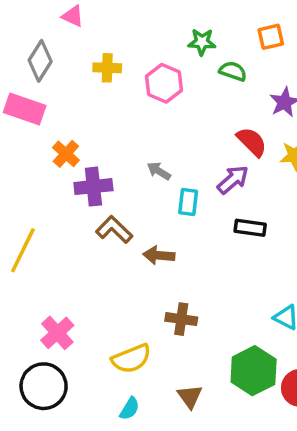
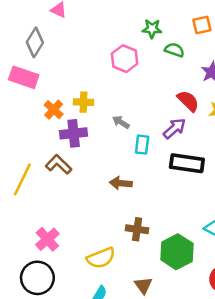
yellow cross: (107, 68) -> (83, 102), moved
black rectangle: (250, 228) -> (187, 163), size x1.5
brown L-shape: (114, 230) -> (59, 164), moved
green hexagon: (254, 371) -> (177, 252), moved

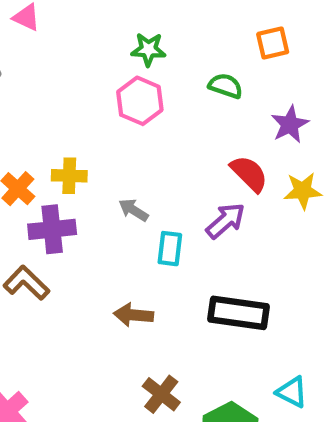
green star: (152, 29) -> (148, 49), moved
black rectangle: (187, 163) -> (238, 313), moved
brown cross: (137, 229) -> (161, 394), turned 30

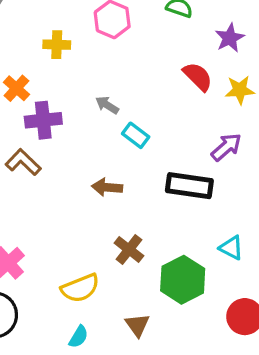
yellow cross: (69, 176) -> (57, 45), moved
purple arrow: (226, 221) -> (226, 147), moved
cyan rectangle: (170, 249) -> (136, 135), turned -60

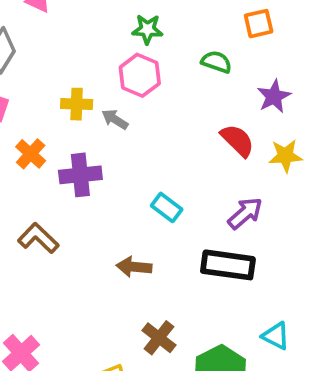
gray arrow: (107, 105) -> (115, 119), moved
purple cross: (43, 120) -> (80, 175), moved
purple arrow: (226, 147) -> (245, 213), moved

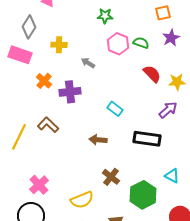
green semicircle: (216, 62) -> (141, 43), moved
pink hexagon: (140, 75) -> (118, 44), moved
purple star: (274, 96) -> (171, 38), moved
yellow cross: (77, 104) -> (59, 45), moved
purple arrow: (245, 213) -> (168, 110), moved

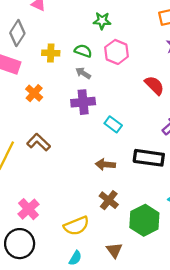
green semicircle: (141, 43) -> (83, 51), moved
purple cross: (70, 92) -> (83, 102), moved
brown arrow: (98, 140) -> (105, 164), moved

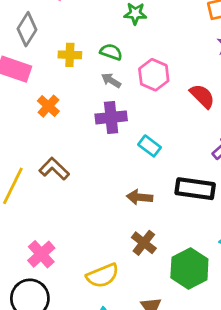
pink hexagon: (117, 52) -> (154, 75), moved

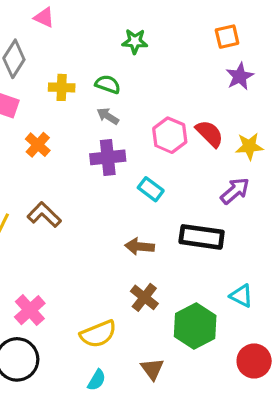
pink hexagon: (154, 75) -> (170, 135), moved

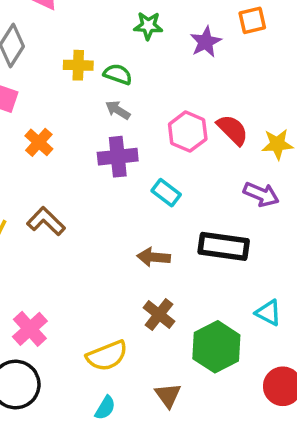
purple star: (240, 76) -> (206, 42), moved
yellow cross: (62, 87) -> (78, 65), moved
purple arrow: (235, 191) -> (261, 194), turned 64

